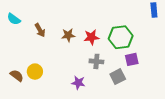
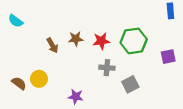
brown arrow: (40, 30) -> (52, 45), moved
purple square: (132, 59) -> (168, 57), moved
purple star: (78, 83) -> (76, 97), moved

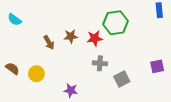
green hexagon: (134, 41) -> (116, 23), moved
purple square: (168, 57) -> (157, 66), moved
brown semicircle: (19, 83) -> (12, 69), moved

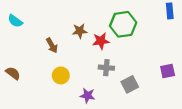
brown star: (71, 36) -> (80, 31), moved
yellow circle: (36, 74) -> (61, 75), moved
purple star: (71, 90) -> (87, 95), moved

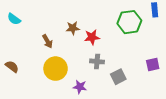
green hexagon: (123, 24) -> (129, 22), moved
yellow circle: (61, 75) -> (56, 69), size x1.5

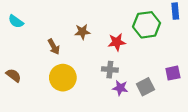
red star: (92, 37) -> (117, 42), moved
gray square: (118, 77) -> (145, 87), moved
purple star: (80, 87) -> (120, 88), moved

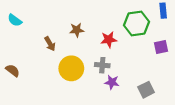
purple square: (173, 73) -> (161, 47), moved
yellow circle: (63, 78) -> (71, 68), moved
gray square: (145, 87) -> (146, 90), moved

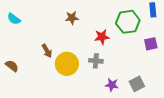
brown star: (77, 30) -> (72, 18), moved
brown arrow: (50, 44) -> (47, 51), moved
purple star: (112, 82) -> (112, 85), moved

